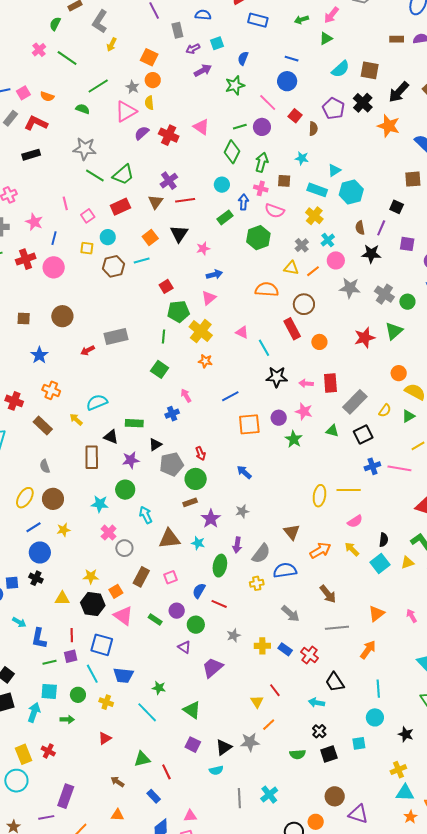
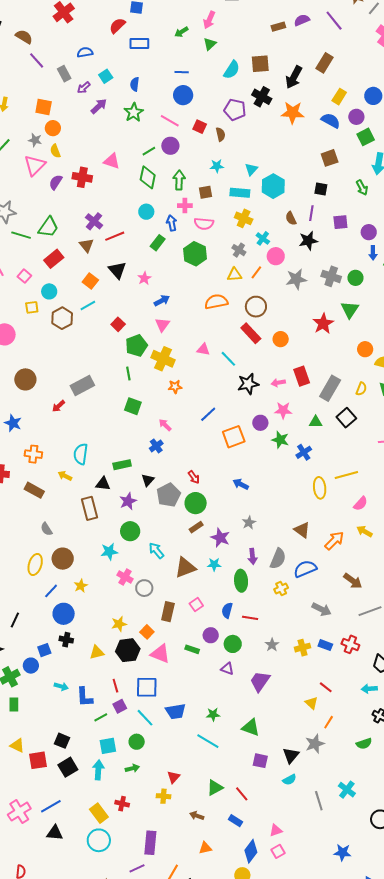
cyan semicircle: (97, 402) -> (81, 454), turned -45
blue cross: (372, 466) -> (304, 452), moved
yellow cross: (106, 702) -> (163, 796), moved

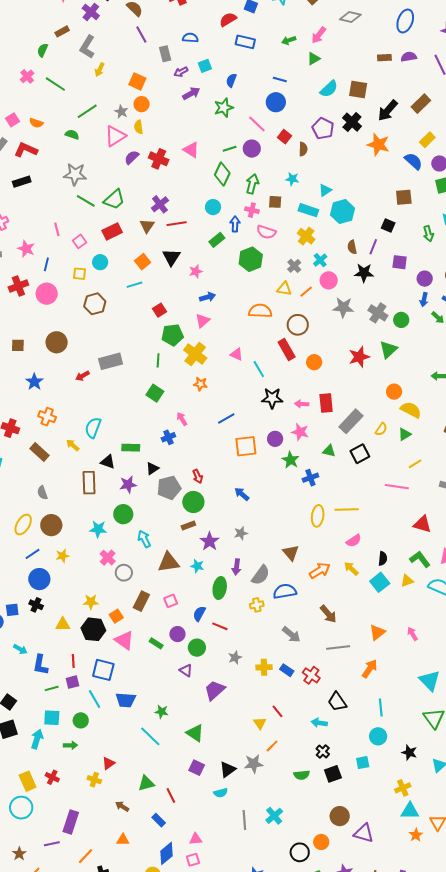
brown hexagon: (62, 318) -> (95, 304), moved

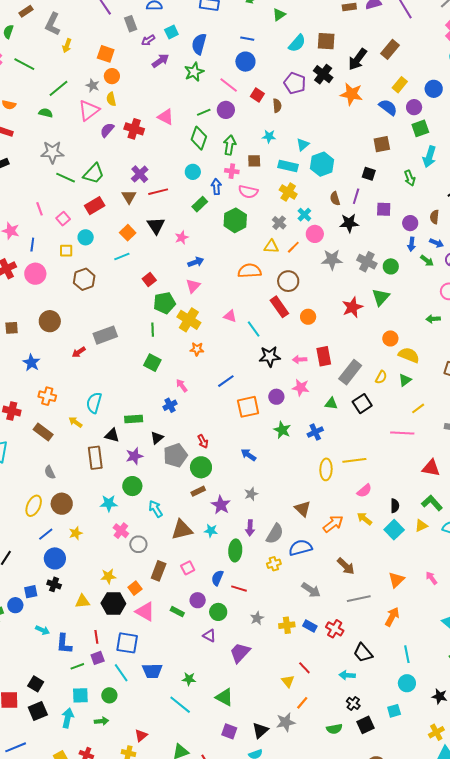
blue semicircle: (231, 80) -> (199, 44), size x1.5
green star: (291, 460) -> (282, 430), moved

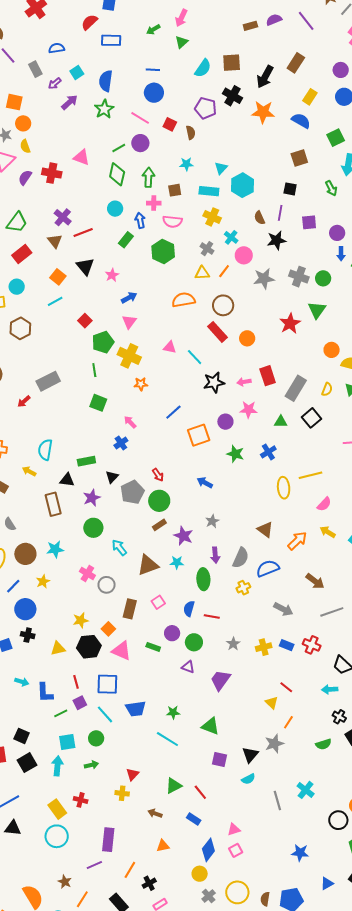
purple circle: (414, 107) -> (341, 70), moved
cyan star: (109, 503) -> (55, 549), moved

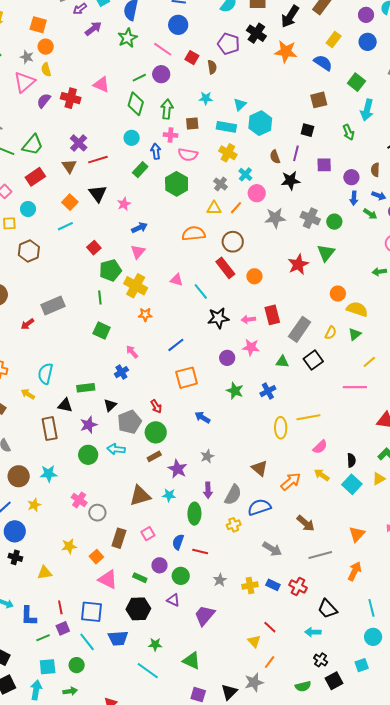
green square: (336, 138) -> (356, 82), turned -30
orange square: (199, 435) -> (187, 378), moved
cyan arrow: (119, 548) -> (116, 449), moved, turned -48
black hexagon: (89, 647) -> (138, 609), moved

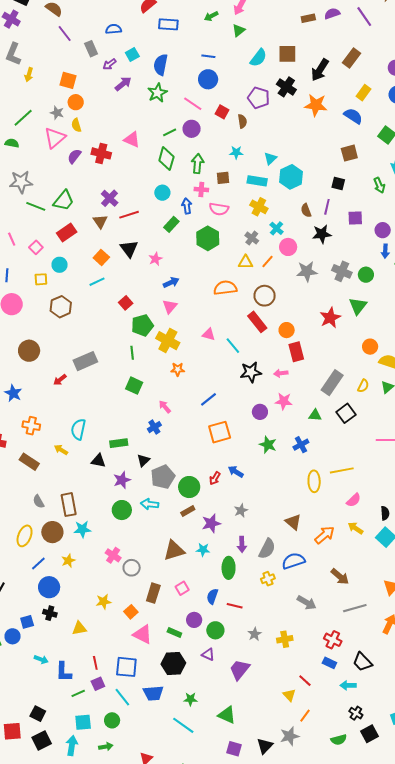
red rectangle: (272, 315) -> (296, 352), moved
red arrow: (156, 406) -> (215, 478), moved, turned 64
brown rectangle: (50, 429) -> (69, 505), moved
purple star: (177, 469) -> (211, 523), turned 30
blue rectangle: (273, 585) -> (329, 663), moved

